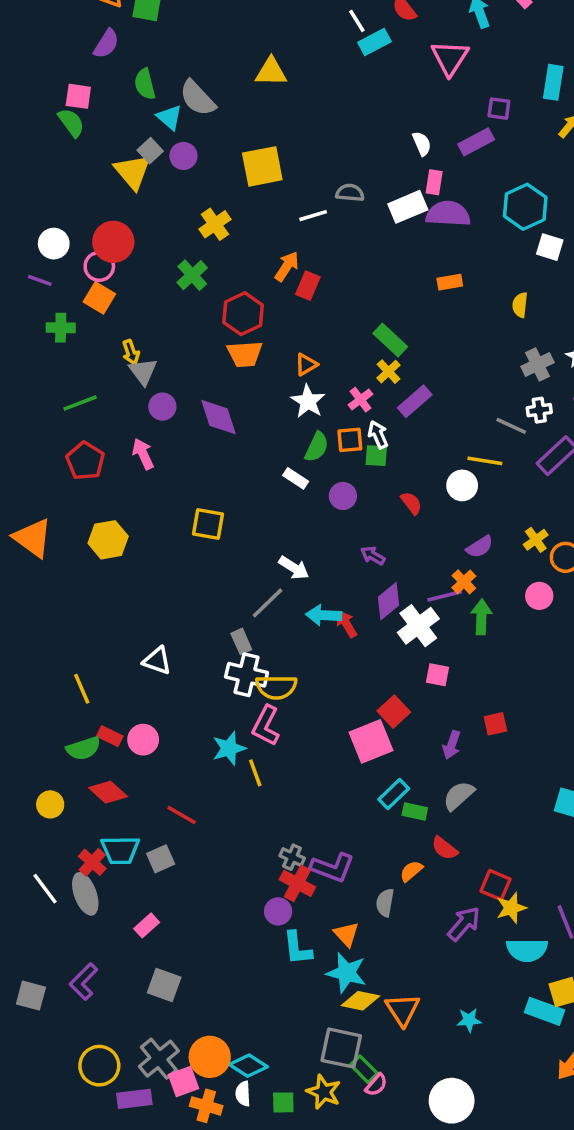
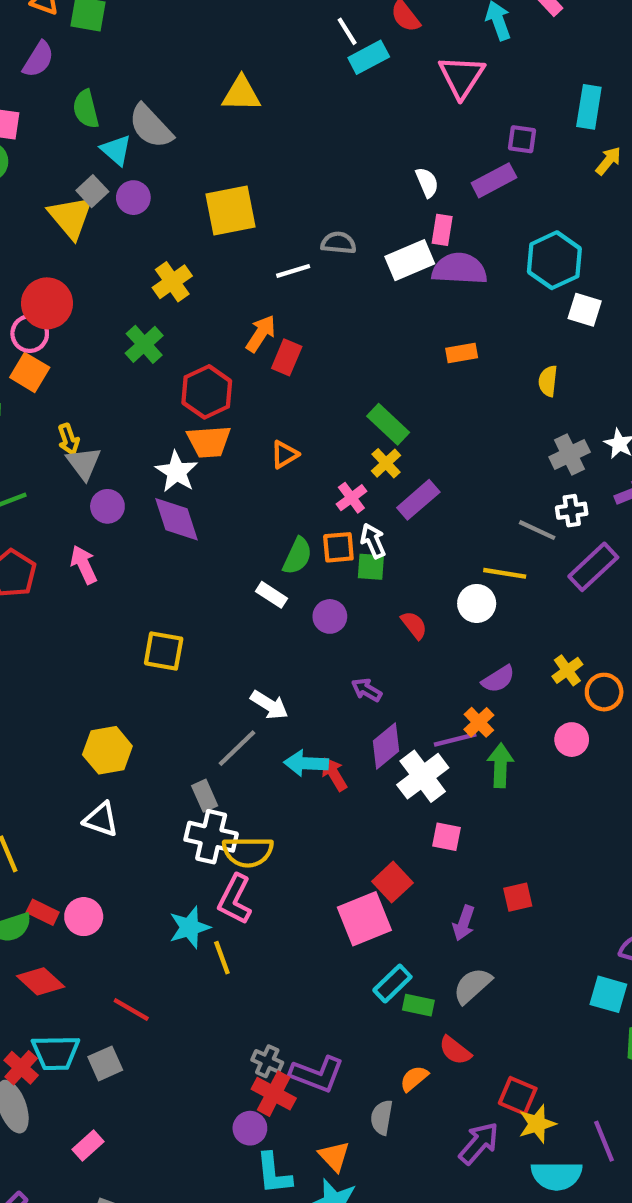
white star: (308, 401) -> (177, 472), moved
yellow hexagon: (108, 540) -> (107, 750), moved

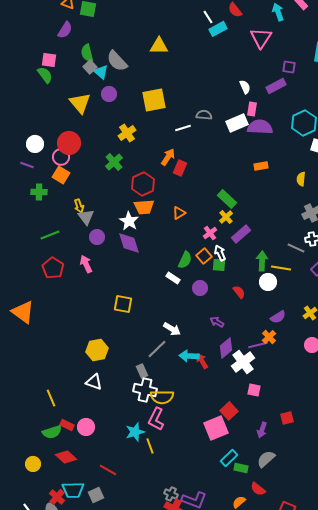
gray square: (92, 191) -> (90, 67), moved
orange square: (338, 547) -> (204, 256), turned -35
green arrow: (500, 765) -> (262, 261), moved

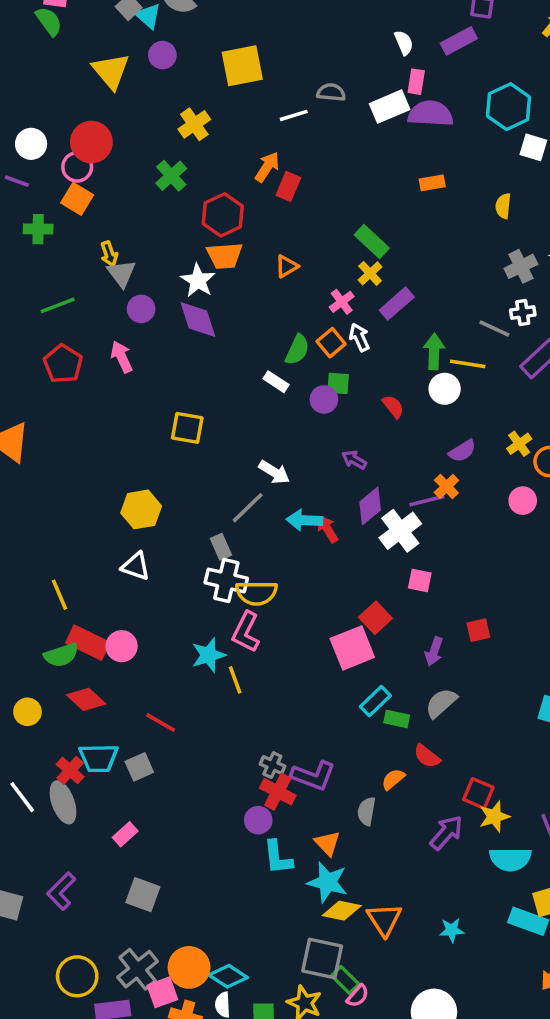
green square: (219, 265) -> (338, 383), moved
red rectangle: (67, 425) -> (88, 643), size x1.6

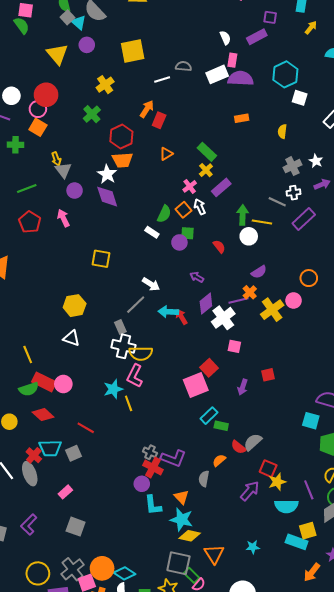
orange triangle: (287, 266) -> (166, 154), moved
yellow cross: (519, 444) -> (272, 310), moved, size x1.6
gray semicircle: (441, 703) -> (253, 442), moved
orange triangle: (384, 920) -> (214, 554), moved

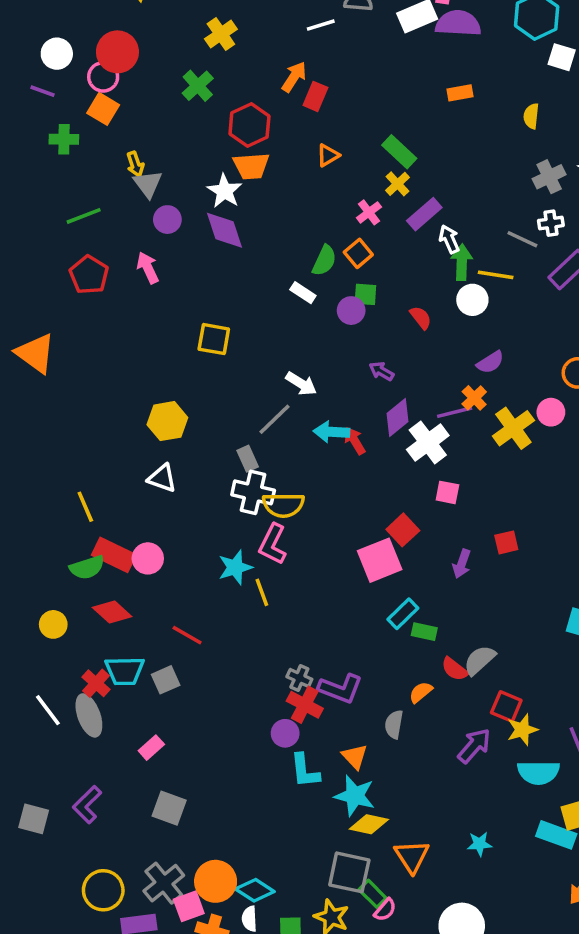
white arrow: (200, 207) -> (449, 239), moved

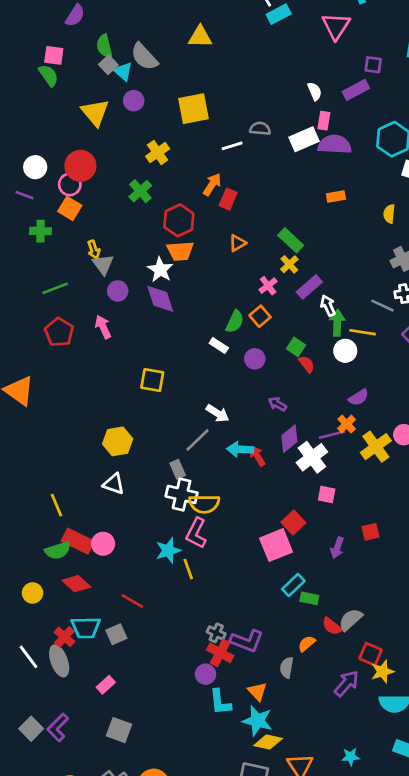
green square: (365, 294) -> (296, 347), moved, turned 30
gray square: (34, 819) -> (31, 729), moved, turned 30

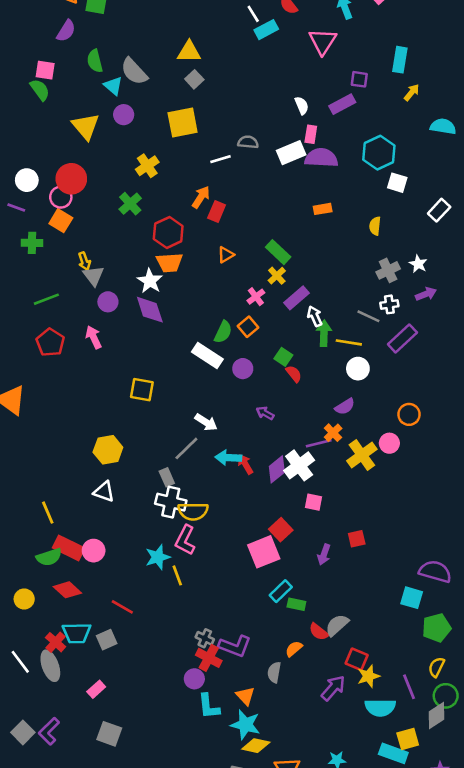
gray square: (108, 65) -> (194, 79), moved
white rectangle: (219, 345) -> (207, 356), size x1.6
white circle: (345, 351) -> (358, 369), moved
purple diamond: (289, 439) -> (277, 469), moved

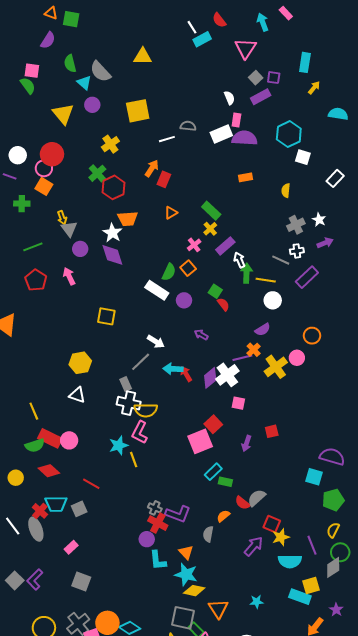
gray square: (194, 79) -> (256, 78), moved
red hexagon: (168, 232) -> (113, 187), moved

